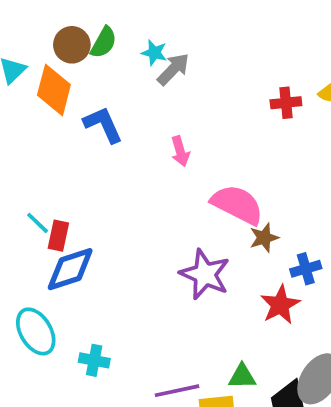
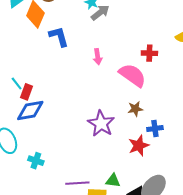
red cross: (286, 103) -> (149, 53), moved
pink semicircle: (237, 205) -> (133, 75), moved

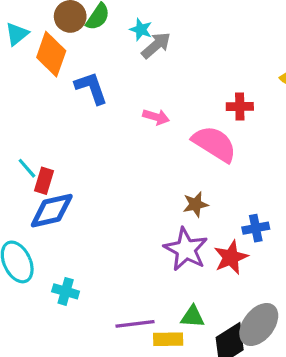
pink arrow: (98, 57) -> (156, 117), turned -63
brown star: (135, 109) -> (195, 204), moved
purple star: (101, 124) -> (186, 249), moved

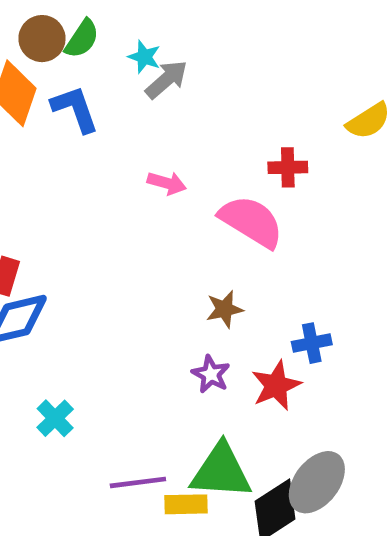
blue L-shape: (91, 88) -> (75, 109), moved
purple star: (186, 249) -> (211, 374), size x0.6
cyan cross: (66, 291) -> (55, 418), moved, turned 30
green triangle: (193, 317) -> (221, 471), size x1.8

